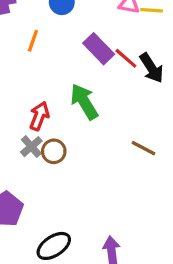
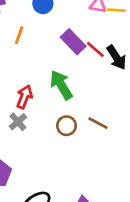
brown line: (144, 148) -> (98, 123), moved
brown circle: (54, 151) -> (66, 126), moved

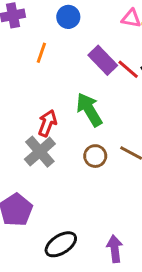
gray cross: (18, 122) -> (40, 152), size x1.5

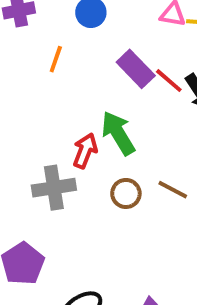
red arrow: (47, 123) -> (85, 151), moved
gray cross: (40, 152) -> (54, 188), turned 32

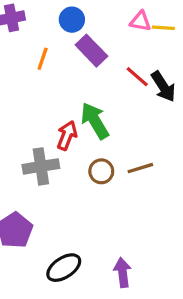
purple rectangle: (136, 69) -> (91, 51), moved
brown line: (173, 190) -> (140, 168), turned -45

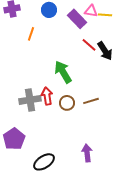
purple rectangle: (91, 51) -> (77, 19), moved
red arrow: (67, 135) -> (47, 96), moved, turned -30
purple arrow: (122, 273) -> (87, 153), moved

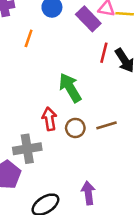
red line: (89, 45) -> (104, 53), turned 63
gray cross: (30, 100) -> (27, 149), moved
purple arrow: (87, 153) -> (88, 193), moved

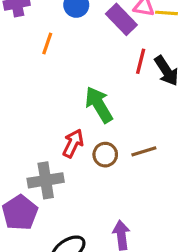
red arrow: (49, 119) -> (73, 143), turned 35

